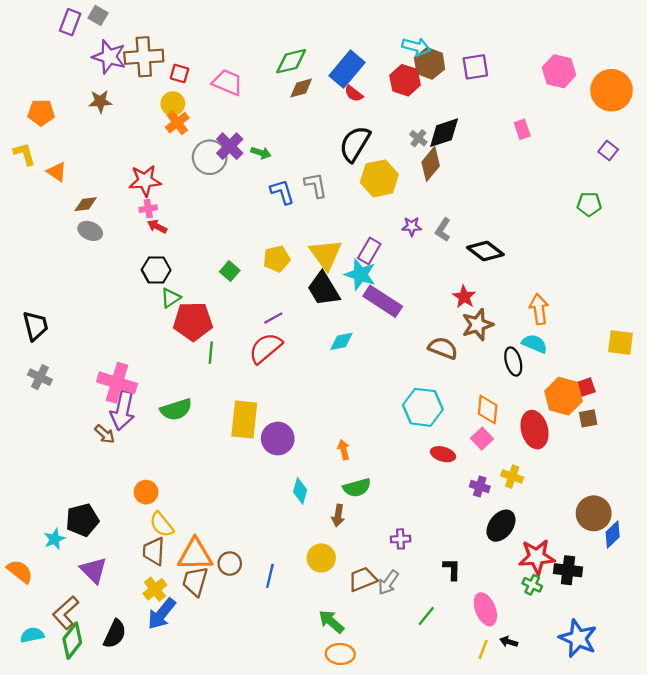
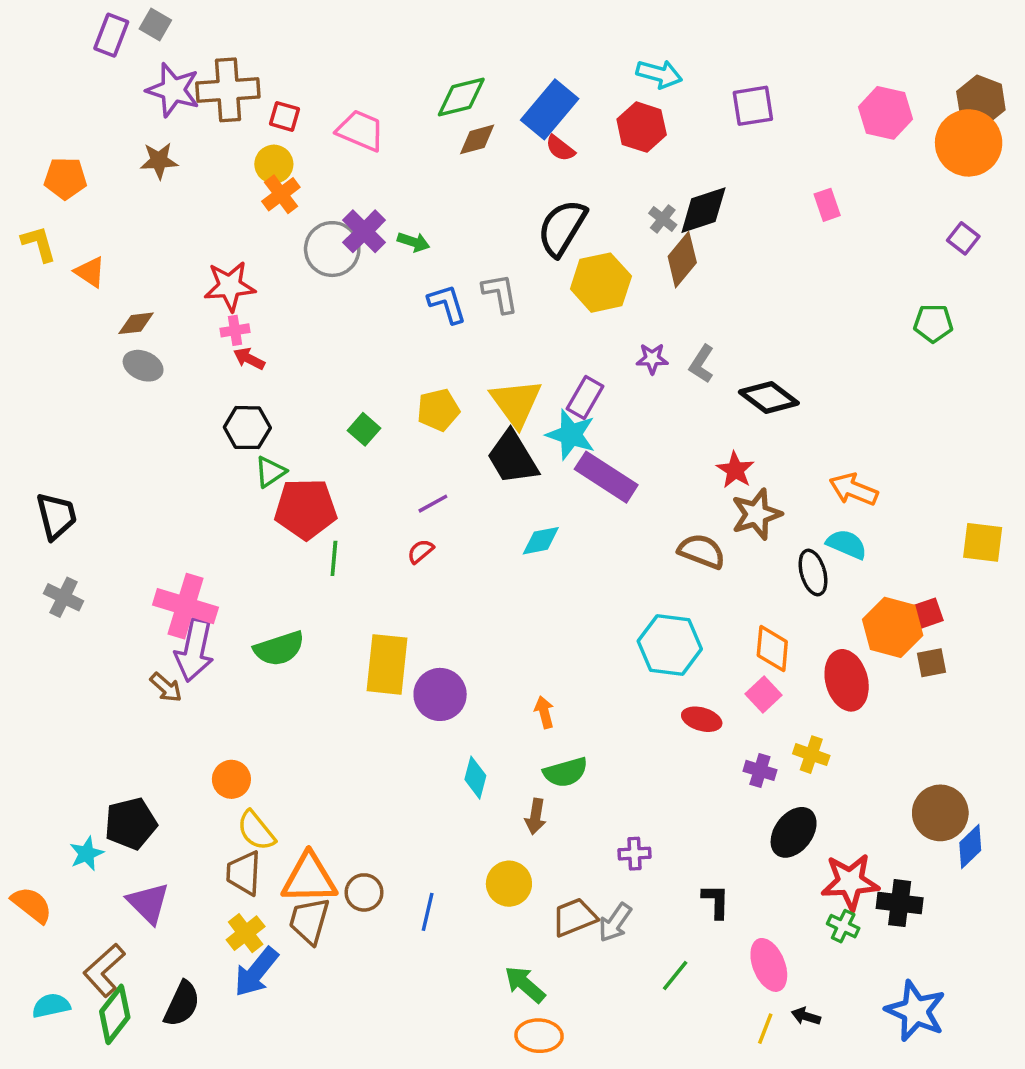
brown hexagon: (430, 63) -> (981, 101), moved
orange arrow: (539, 309) -> (854, 489), turned -60
red semicircle: (265, 348) -> (421, 551), size x0.5

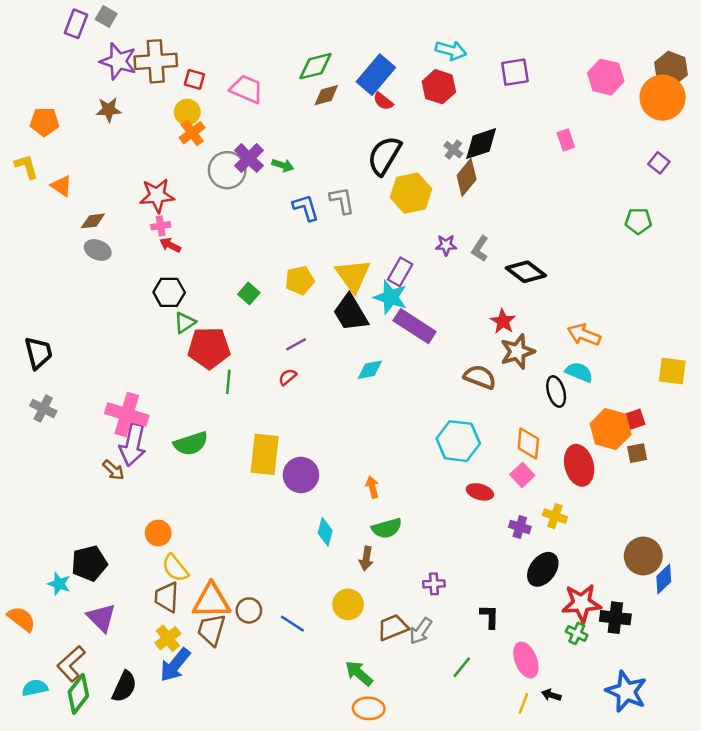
cyan star: (86, 854) -> (59, 584), turned -30
blue line: (428, 912) -> (292, 624), turned -70

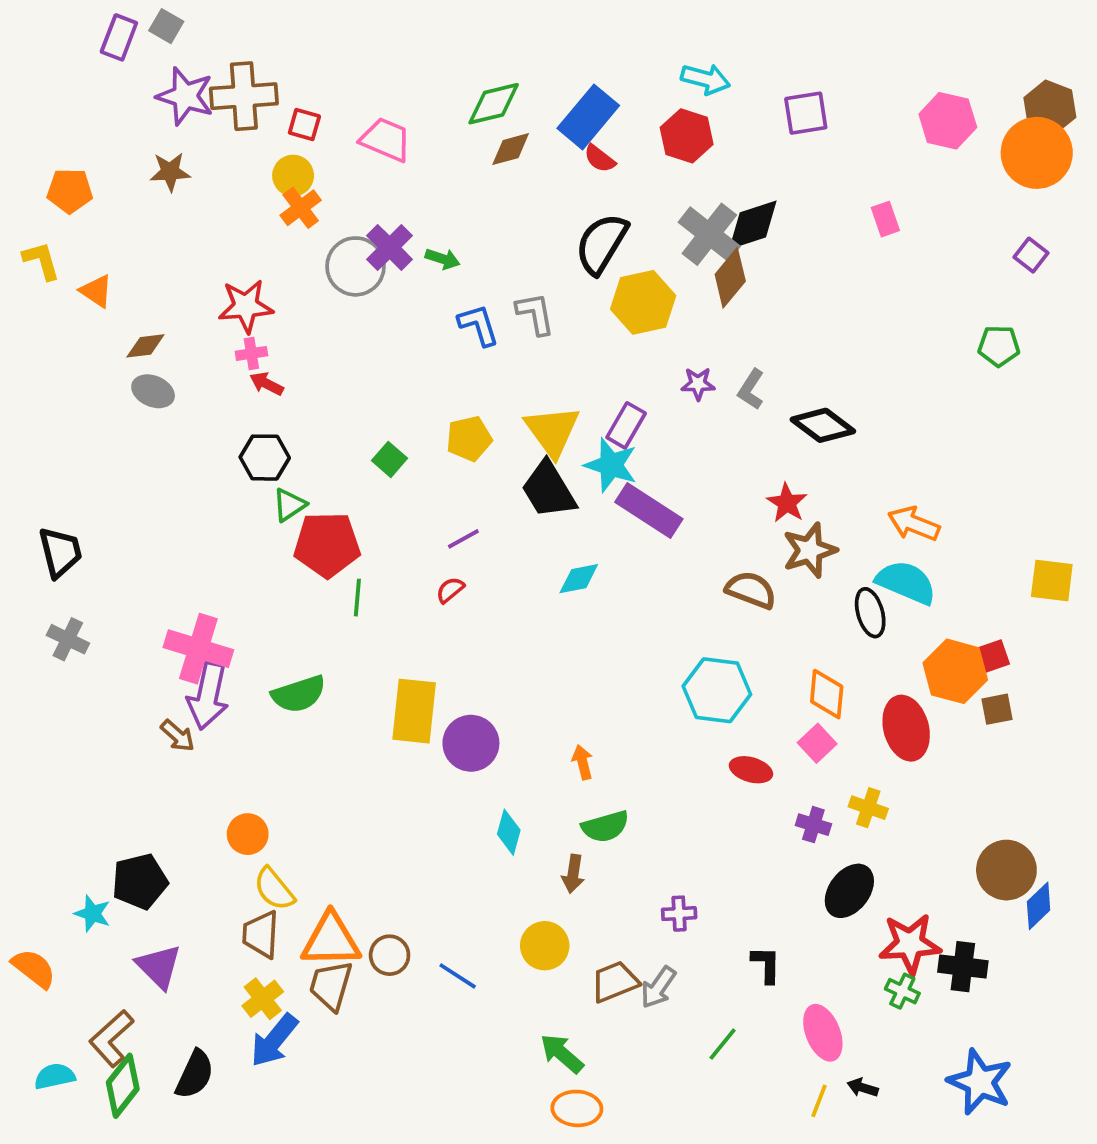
gray cross: (453, 150) -> (709, 234), size x2.0
cyan semicircle: (579, 372) -> (906, 582), size x1.4

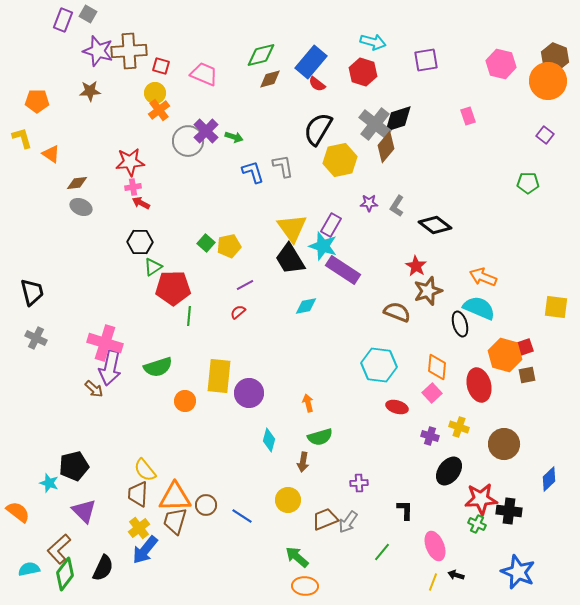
yellow pentagon: (469, 439) -> (229, 246), moved
orange circle: (248, 834) -> (185, 401), moved
brown circle: (1006, 870) -> (504, 444), moved

